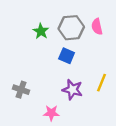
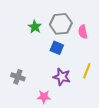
pink semicircle: (97, 27) -> (83, 32), moved

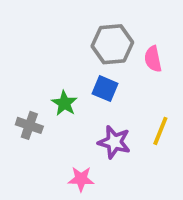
green star: (35, 27) -> (64, 103), moved
gray cross: (18, 77) -> (29, 125), moved

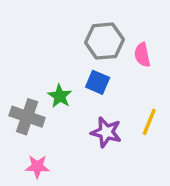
gray cross: (29, 125) -> (27, 117), size x1.4
pink star: (81, 179) -> (37, 167), moved

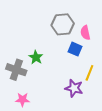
blue square: (98, 82) -> (75, 49), moved
purple star: (106, 132) -> (74, 88), moved

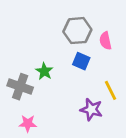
blue square: (75, 49) -> (81, 61), moved
yellow line: (89, 73) -> (111, 90), turned -49

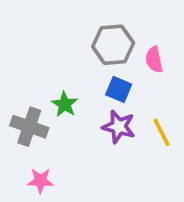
purple star: (91, 109) -> (119, 127), moved

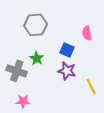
gray hexagon: (113, 45) -> (36, 25), moved
yellow line: (162, 132) -> (91, 87), moved

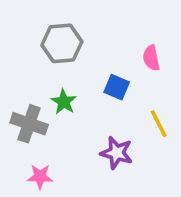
purple star: (67, 71) -> (117, 153), moved
yellow line: (91, 87) -> (159, 124), moved

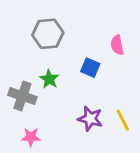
yellow line: (159, 124) -> (123, 120), moved

